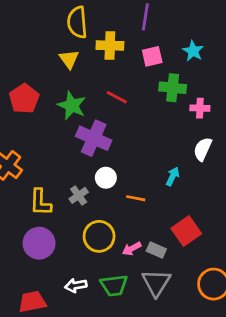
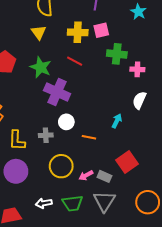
yellow cross: (110, 45) -> (78, 32), moved
cyan star: (193, 51) -> (138, 12), moved
gray cross: (79, 195) -> (46, 135), turned 32

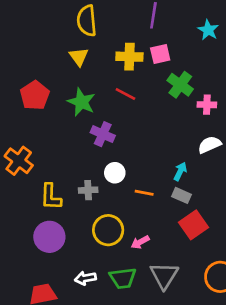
green cross: (117, 54) -> (180, 85), turned 30
purple cross: (57, 92) -> (103, 134), size x0.7
white semicircle: (139, 100) -> (210, 145), turned 42
gray rectangle: (104, 176) -> (181, 195), moved

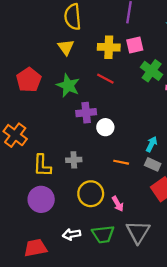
purple cross: (103, 134) -> (86, 113), turned -30
white circle: (115, 173) -> (105, 127), moved
pink arrow: (140, 242) -> (118, 204), turned -91

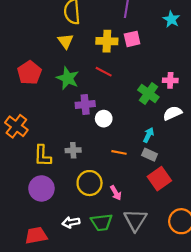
green cross: (152, 71) -> (148, 94), moved

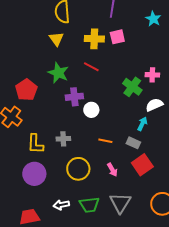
red pentagon: (29, 73) -> (26, 90), moved
cyan arrow: (148, 135) -> (142, 124), moved
pink arrow: (116, 193) -> (112, 170), moved

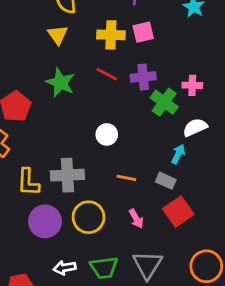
purple cross: (74, 97) -> (143, 77), moved
gray cross: (63, 139) -> (67, 175), size x1.6
purple circle: (34, 174) -> (45, 221), moved

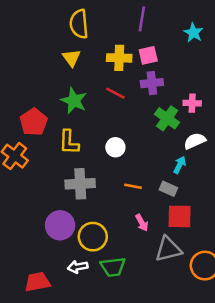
purple cross: (143, 77) -> (152, 83), moved
yellow L-shape: (28, 182) -> (69, 142), moved
red square: (178, 212) -> (180, 216), turned 36
yellow circle: (89, 217) -> (93, 237), moved
gray triangle: (147, 265) -> (168, 249), moved, turned 44

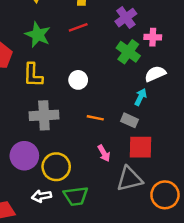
purple cross: (152, 83) -> (126, 18), moved, turned -30
red line: (115, 93) -> (78, 27), turned -48

